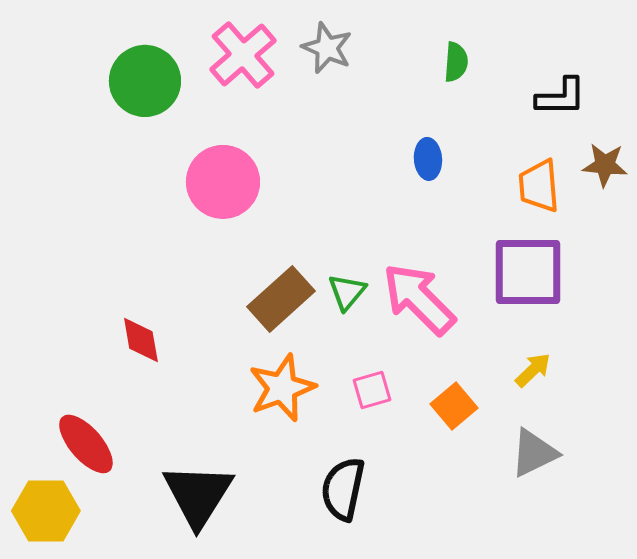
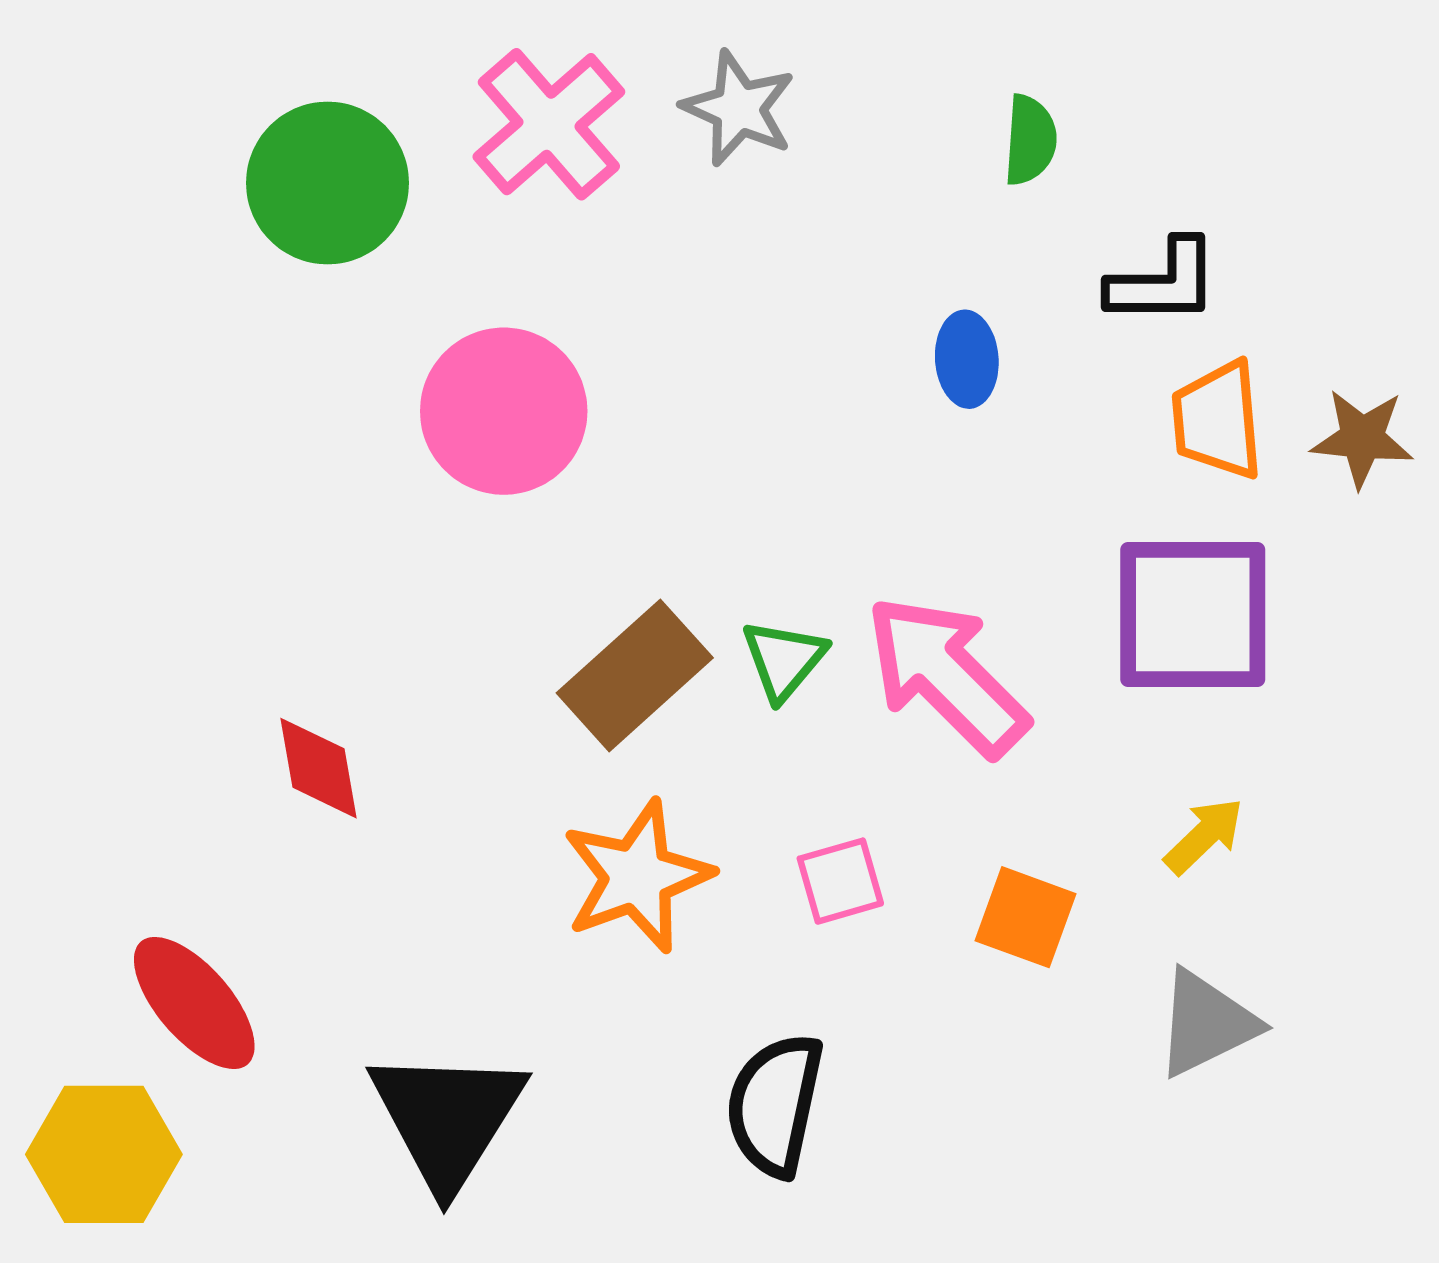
black L-shape: (561, 97) -> (1163, 282), moved
brown star: (605, 165) -> (1362, 438), moved
orange square: (454, 406) -> (1026, 917), turned -30

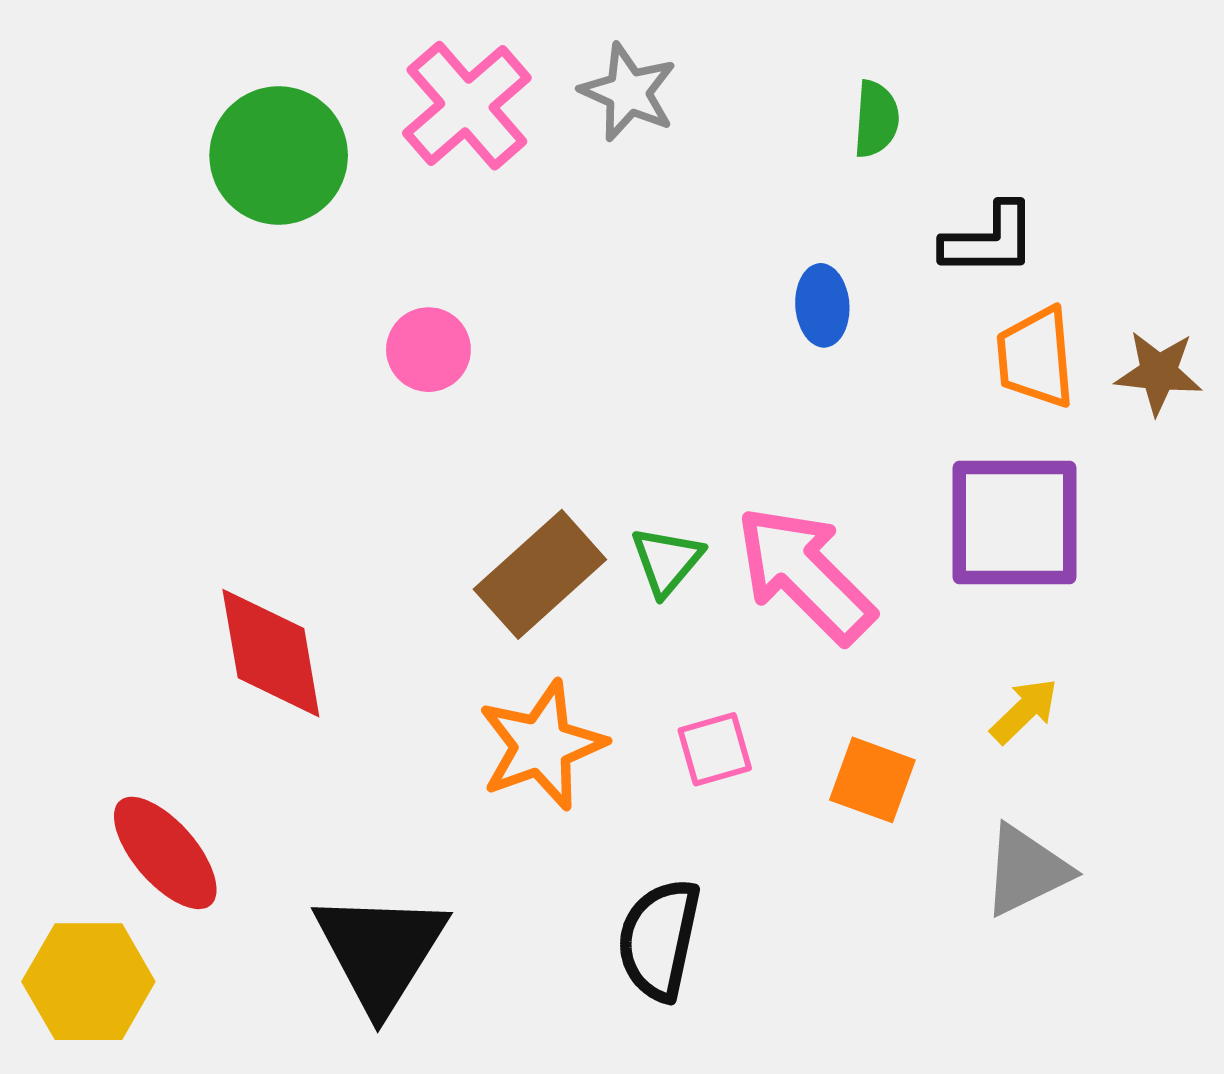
pink circle: (504, 411) -> (428, 350), size x0.6
red diamond: (318, 768) -> (271, 653), size x1.5

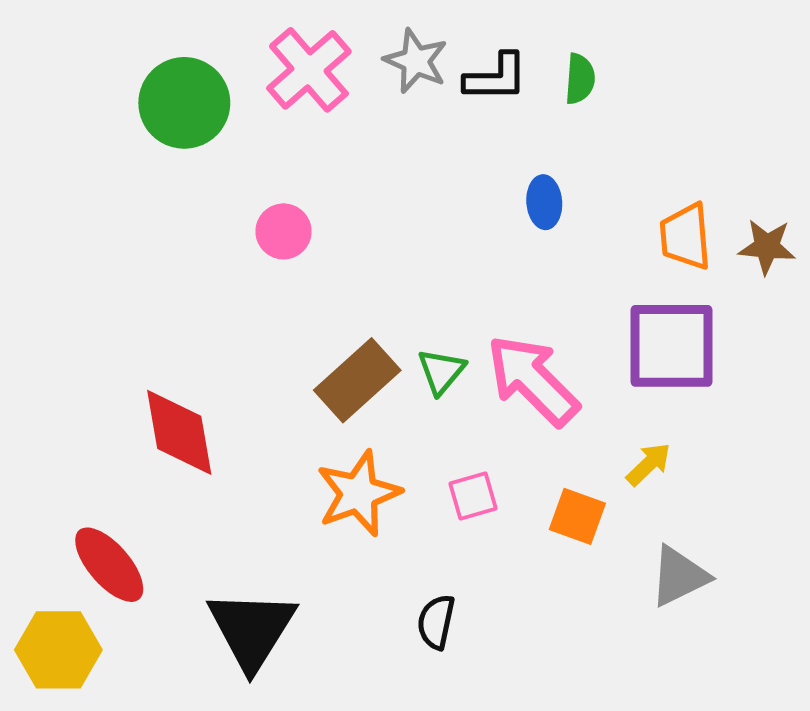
black L-shape: (990, 240) -> (496, 78), moved
yellow arrow: (1024, 711) -> (649, 464), moved
black semicircle: (659, 939) -> (436, 622), size x0.7

